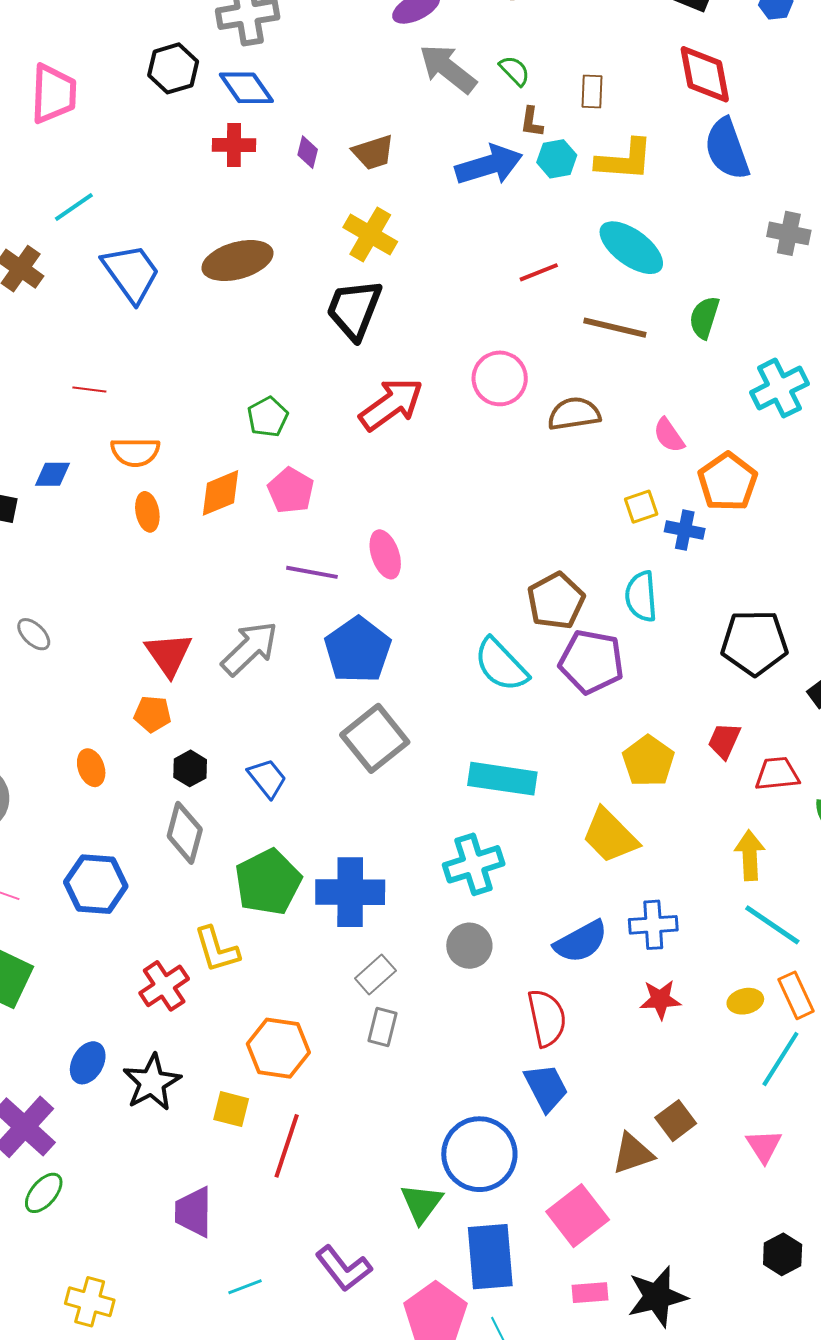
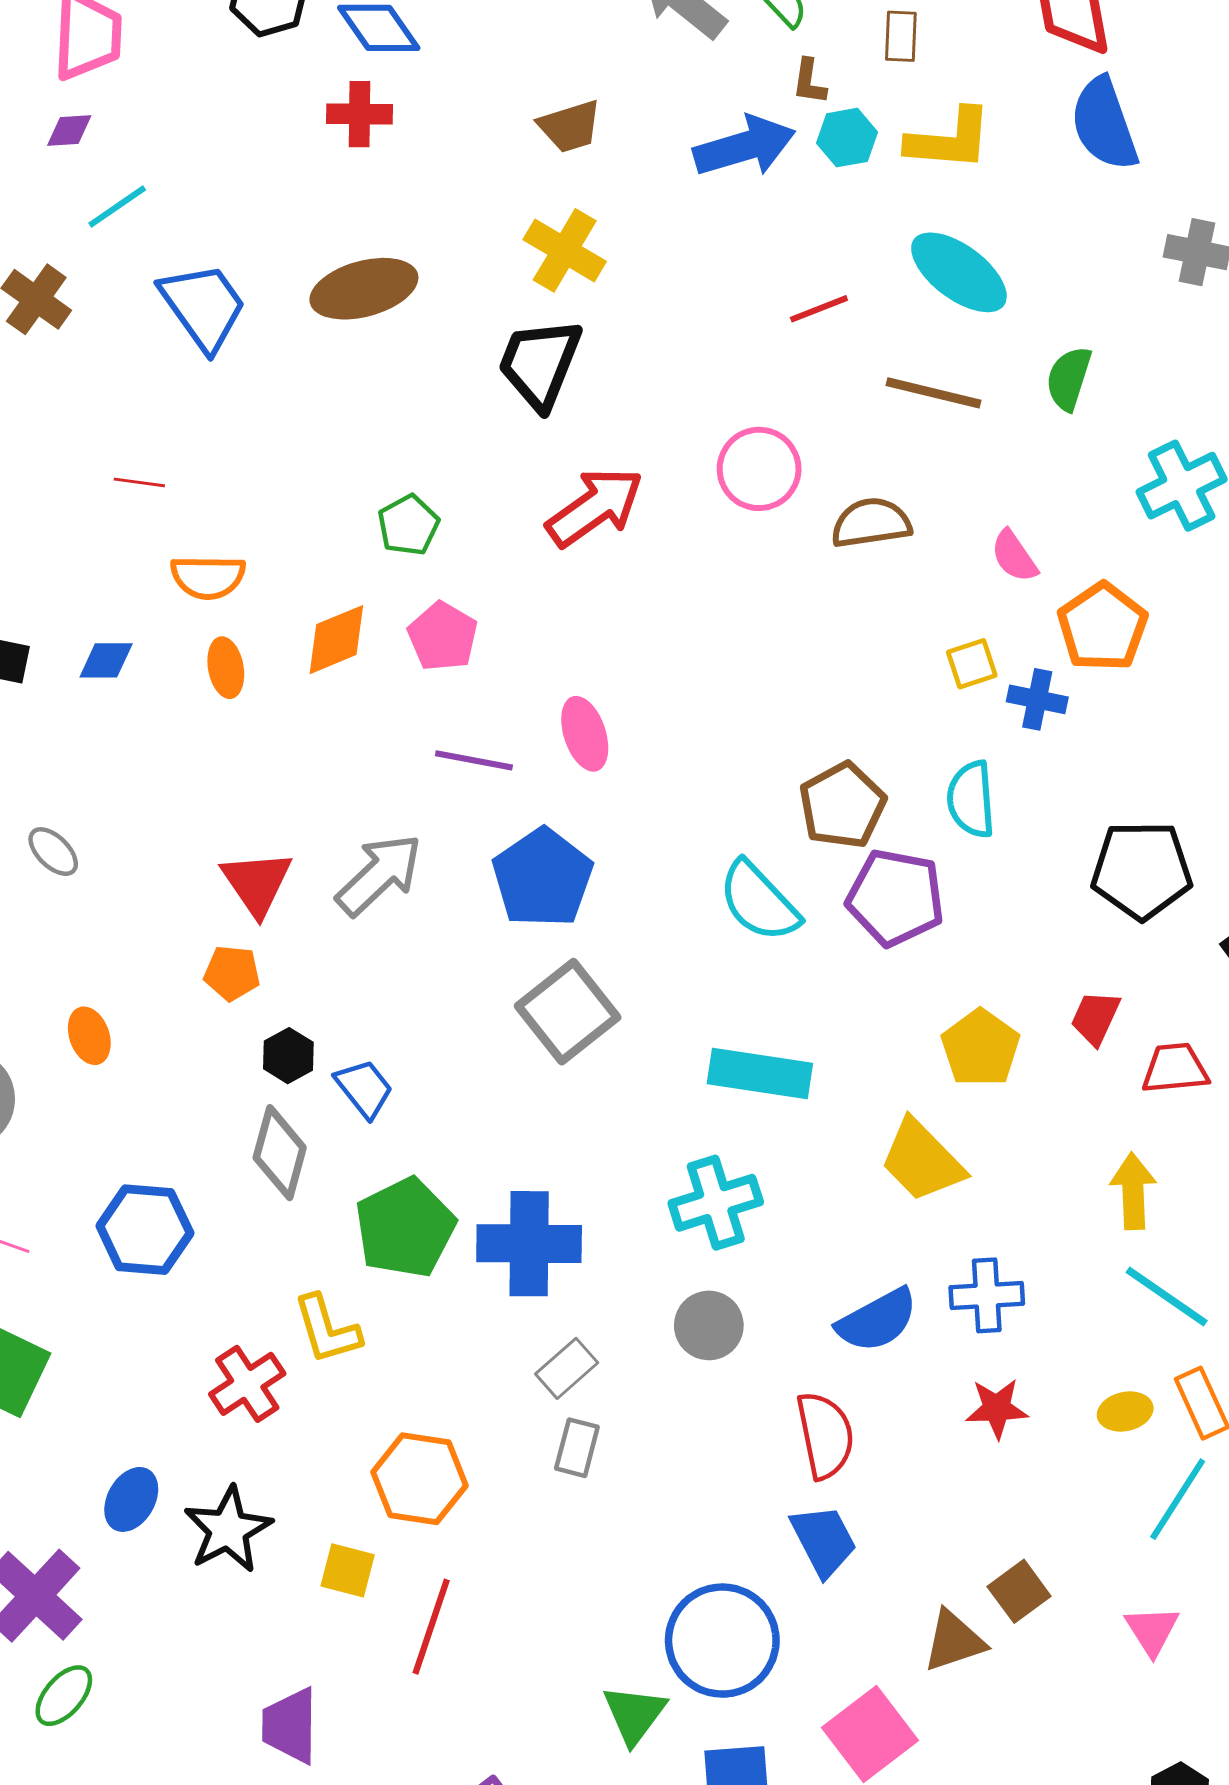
purple diamond: (308, 152) -> (69, 130), moved, turned 72
blue diamond: (52, 474) -> (106, 660), moved
orange ellipse: (91, 768) -> (89, 1036), moved
blue trapezoid: (267, 778) -> (364, 1088), moved

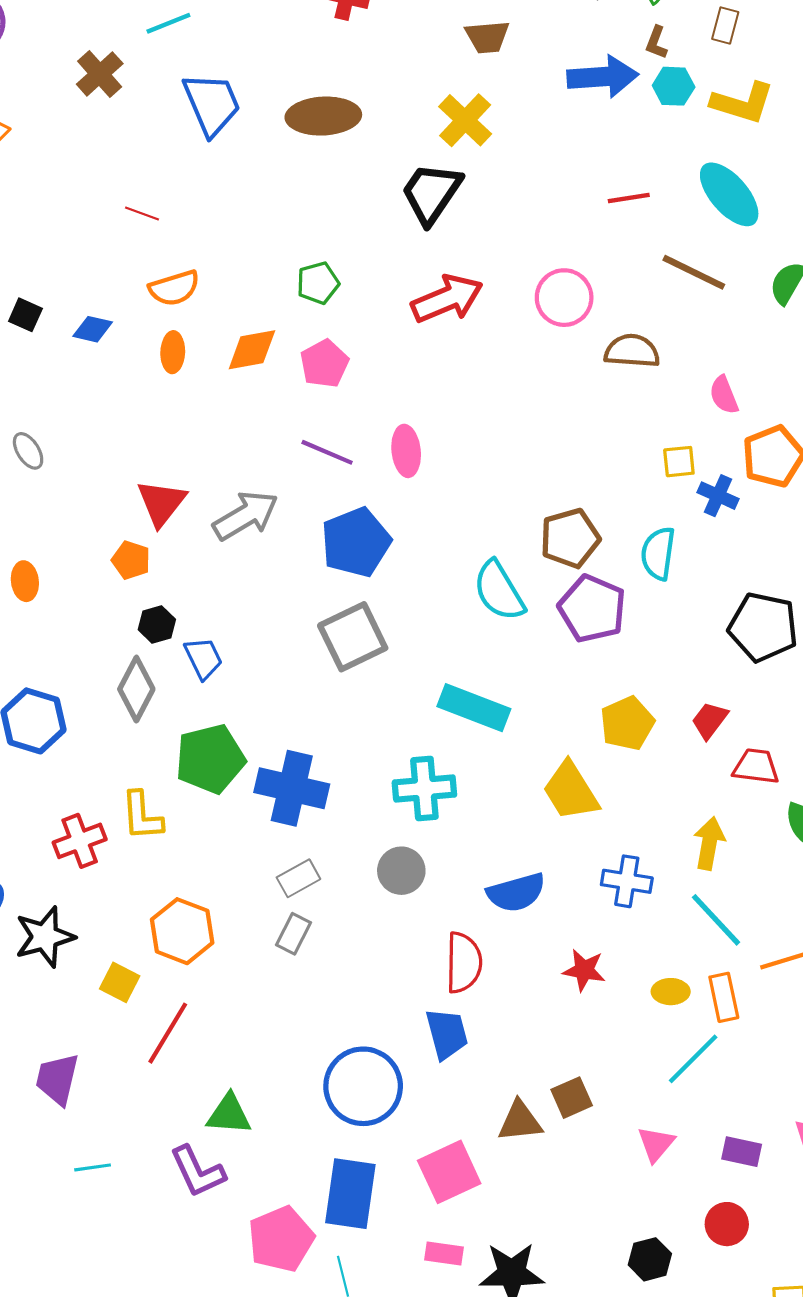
orange semicircle: (208, 577) -> (174, 288), turned -30
blue cross: (987, 1295) -> (627, 881), moved
green triangle: (634, 1714) -> (229, 1114), moved, turned 45

